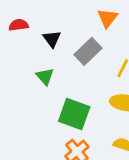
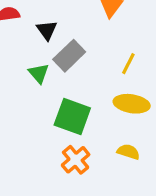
gray rectangle: (88, 51) -> (69, 56), moved

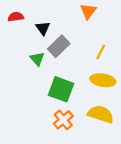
yellow semicircle: (128, 152) -> (101, 114), size x1.6

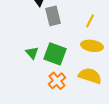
gray rectangle: (59, 46) -> (53, 16), turned -60
green triangle: (37, 59) -> (32, 53), moved

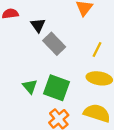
gray rectangle: (53, 16) -> (54, 44), turned -30

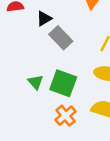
black triangle: (38, 25) -> (44, 19), turned 35

